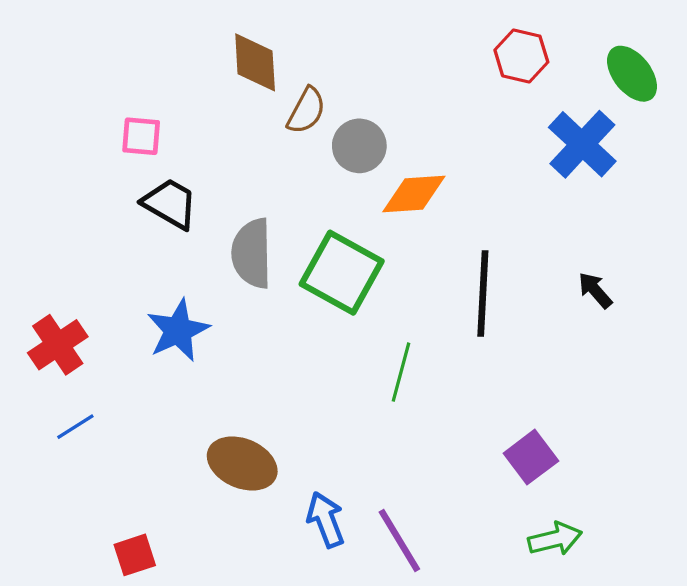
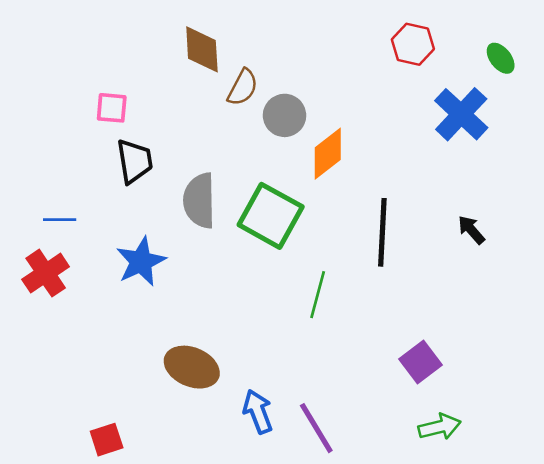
green ellipse: (632, 74) -> (501, 58), size x0.7
orange diamond: (414, 194) -> (328, 154), turned -34
black trapezoid: (170, 204) -> (135, 161), turned 51
blue line: (75, 427) -> (60, 220), moved, turned 32

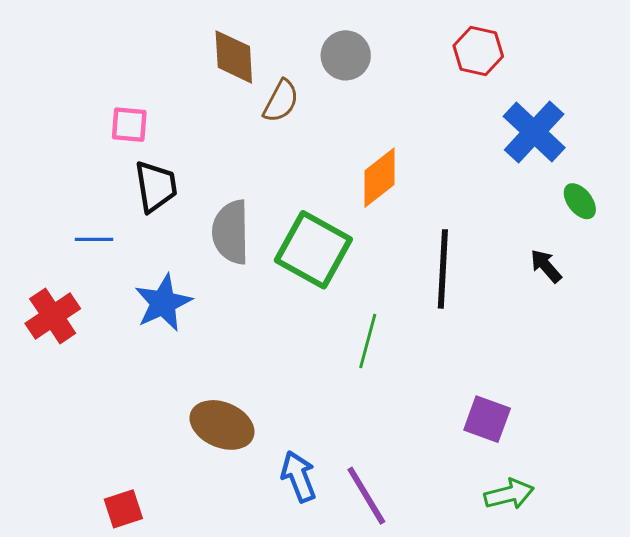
green ellipse: (501, 58) -> (580, 201), moved
gray circle: (285, 115) -> (346, 55), moved
blue line: (60, 220) -> (94, 239), moved
purple square: (421, 362) -> (487, 419), turned -33

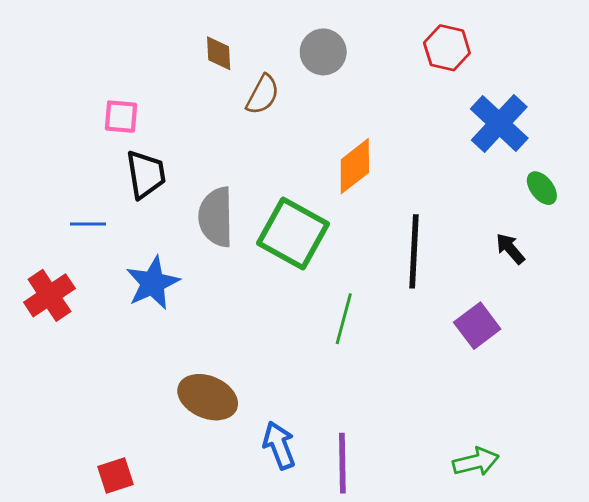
brown diamond: (234, 57) -> (219, 53), size x0.7
purple square: (487, 419) -> (477, 326), moved, turned 33
purple line: (366, 496) -> (342, 463), turned 30

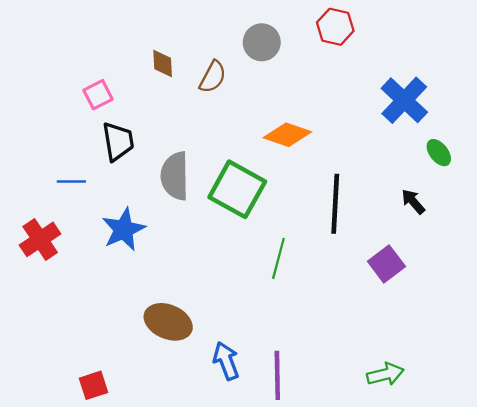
red hexagon: (447, 48) -> (335, 27), moved
brown diamond: (219, 53) -> (163, 63), moved
pink square: (121, 117) -> (98, 95), turned -32
orange diamond: (355, 166) -> (287, 135), turned 57

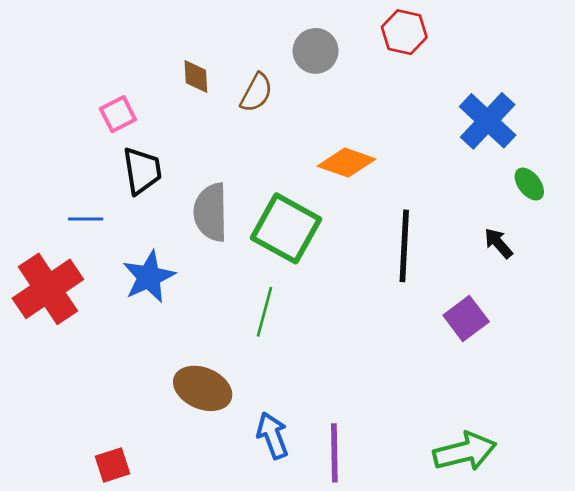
red cross: (40, 239) -> (48, 289), size x1.4
green line: (278, 258) -> (264, 312), moved
green arrow: (385, 374) -> (465, 452), size x1.4

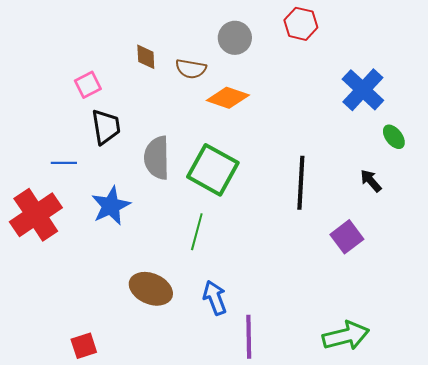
brown semicircle: (256, 93) -> (191, 69), turned 72
orange diamond: (346, 163) -> (228, 98), moved
blue arrow: (273, 435) -> (215, 298), moved

